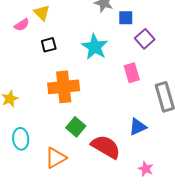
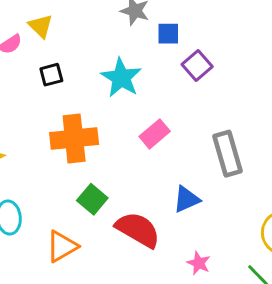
pink rectangle: (132, 73) -> (155, 134), moved, turned 66

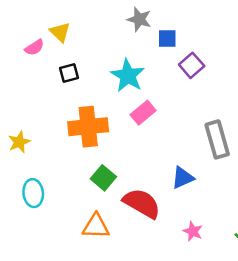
pink rectangle: (155, 134) -> (143, 113), moved
orange triangle: (62, 246) -> (96, 226), moved, turned 32

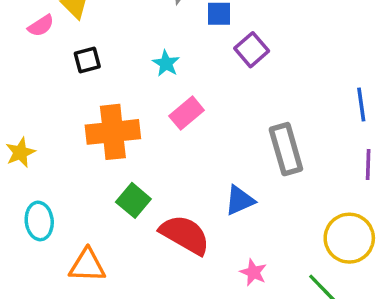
cyan star: (128, 76) -> (166, 63), size x0.6
orange triangle: (96, 226) -> (87, 266), moved

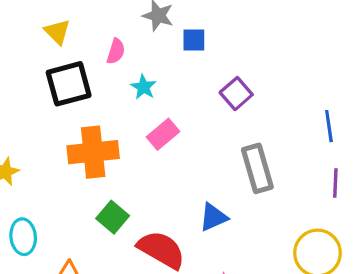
pink semicircle: (41, 26) -> (116, 51), moved, turned -40
purple square: (252, 50) -> (236, 94), moved
black square: (87, 60) -> (69, 84), size x1.8

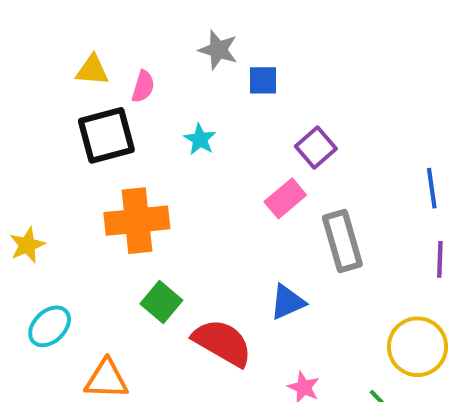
yellow triangle: (57, 32) -> (92, 70), turned -40
pink semicircle: (116, 51) -> (143, 87), moved
pink rectangle: (163, 134) -> (285, 198), moved
cyan ellipse: (23, 237) -> (50, 326), turned 52

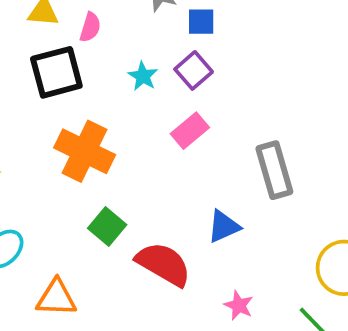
purple square: (316, 147) -> (194, 70), moved
pink rectangle: (285, 198) -> (190, 131), moved
orange cross: (137, 221) -> (85, 151), turned 32

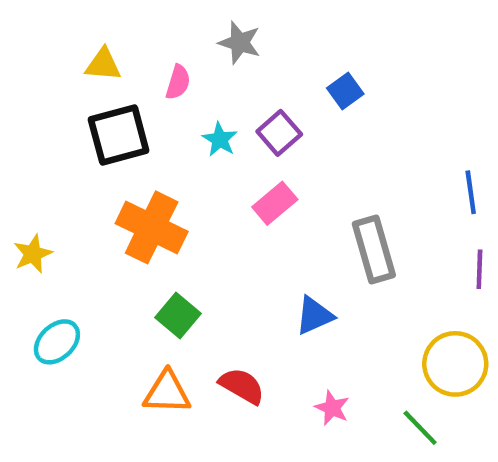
blue square: (201, 22) -> (345, 91), moved, turned -36
pink semicircle: (90, 27) -> (178, 82), moved
red semicircle: (164, 264) -> (242, 386), moved, size x0.7
orange triangle: (56, 298) -> (167, 393), moved

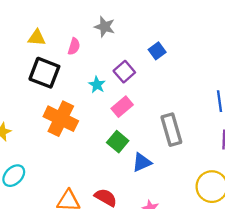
black square: (119, 135) -> (44, 73), turned 36
cyan star: (220, 139) -> (97, 85), moved
green square: (178, 315) -> (118, 142), moved

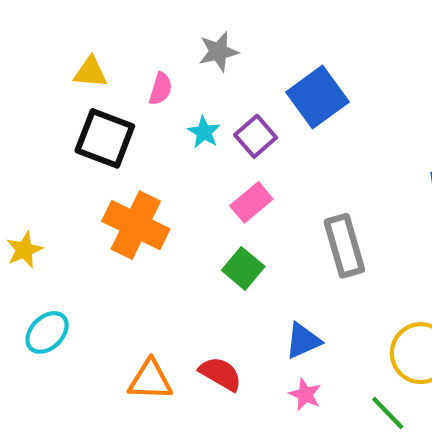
gray star: (105, 27) -> (218, 52), turned -30
blue square: (157, 51) -> (318, 97), size x1.8
cyan star: (97, 85) -> (204, 132), moved
blue triangle: (142, 162) -> (303, 341), moved

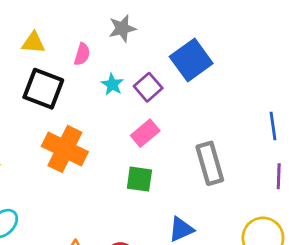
green square: (243, 268) -> (139, 179), turned -32

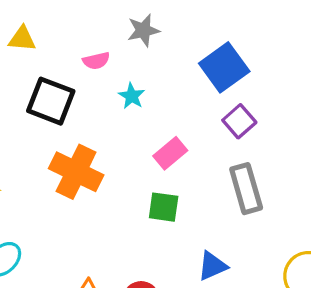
yellow triangle: (33, 43) -> (22, 39), moved
pink semicircle: (82, 54) -> (96, 61), turned 60
purple square: (148, 87) -> (239, 121), moved

